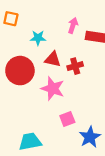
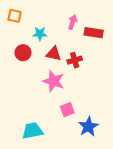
red circle: (20, 71) -> (23, 53), moved, size x0.6

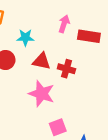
red cross: (75, 60) -> (66, 69), turned 32

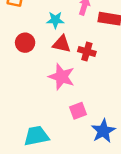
cyan star: (25, 38) -> (55, 20), moved

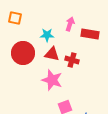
red circle: (25, 43) -> (23, 53), size x1.5

